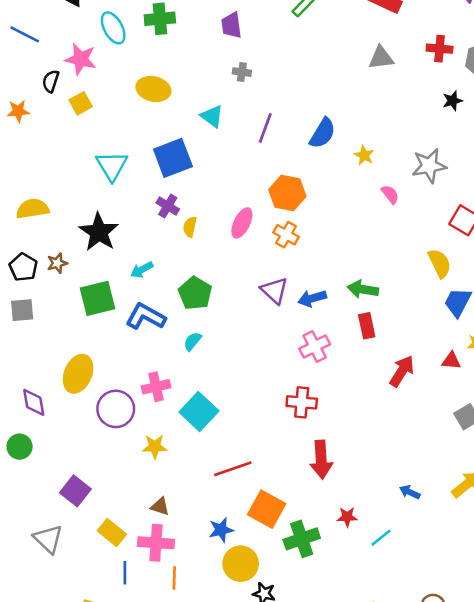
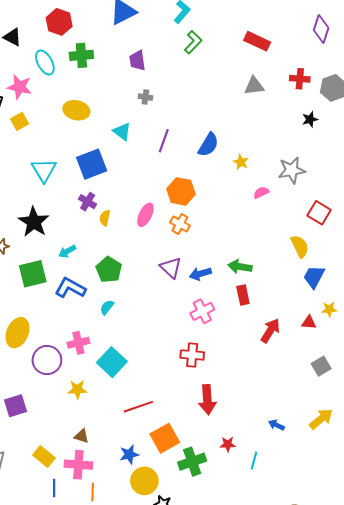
pink semicircle: (390, 194) -> (261, 192), turned -77
purple square: (75, 491) -> (15, 406), moved, turned 35
orange square: (267, 509) -> (165, 438), turned 32
cyan line: (381, 538) -> (254, 461), turned -36

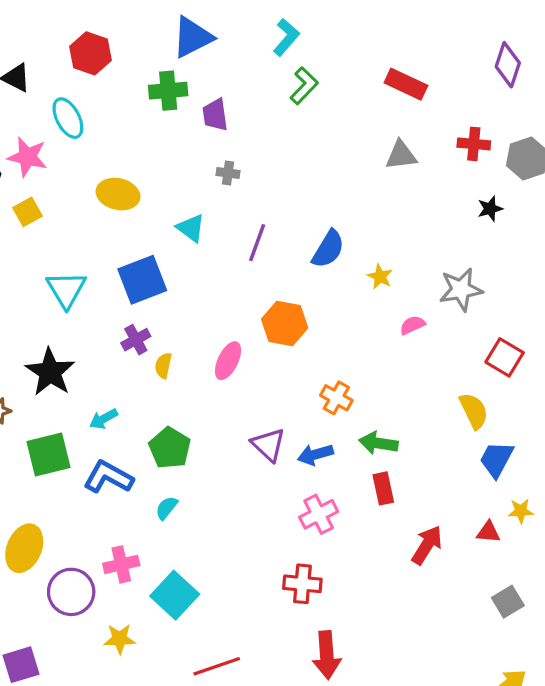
green cross: (81, 55) -> (168, 91), moved
purple cross: (88, 202) -> (136, 340), turned 30
orange cross: (180, 224) -> (336, 398), moved

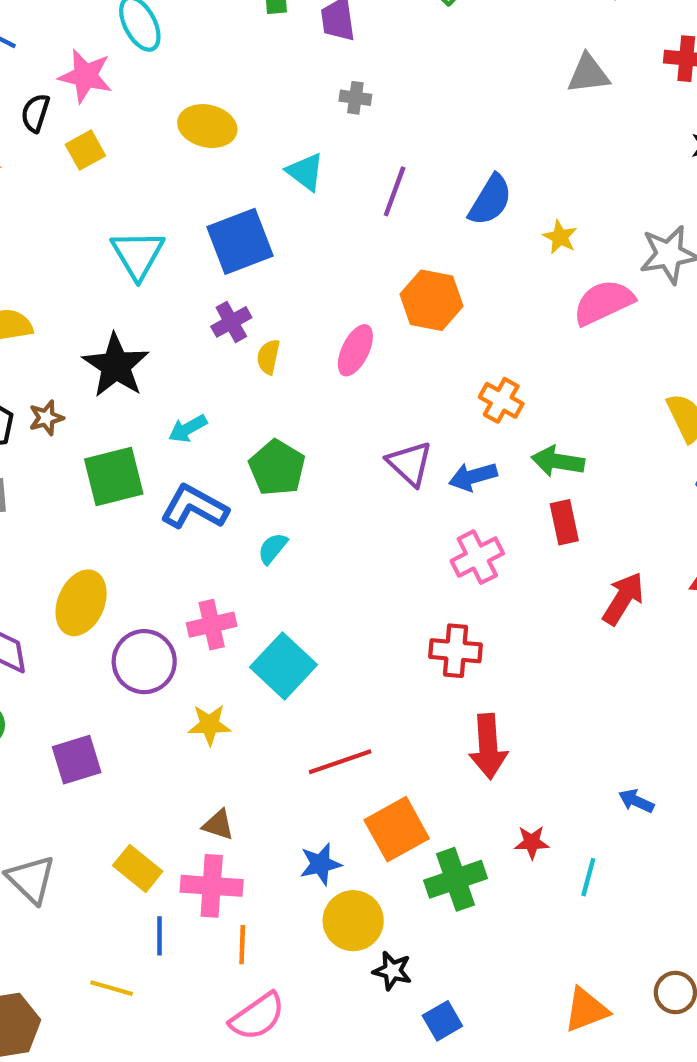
pink semicircle: (412, 325) -> (604, 302), size x1.8

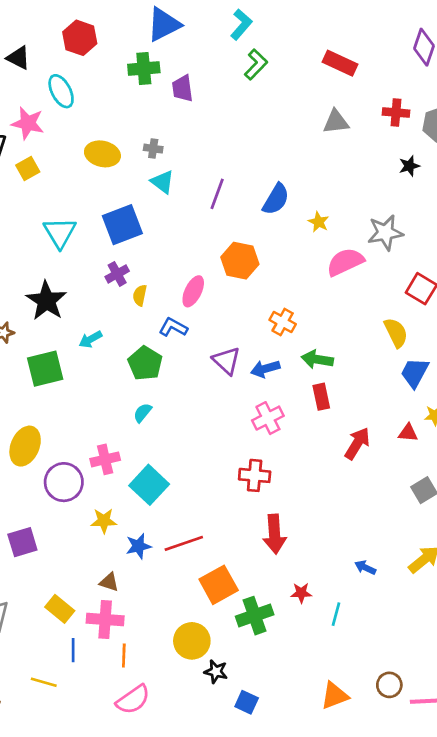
gray cross: (355, 98) -> (153, 149), moved
blue L-shape: (194, 507) -> (173, 327), moved, size x0.7
blue star: (321, 864) -> (138, 546), moved
blue square: (442, 1021) -> (247, 702), turned -35

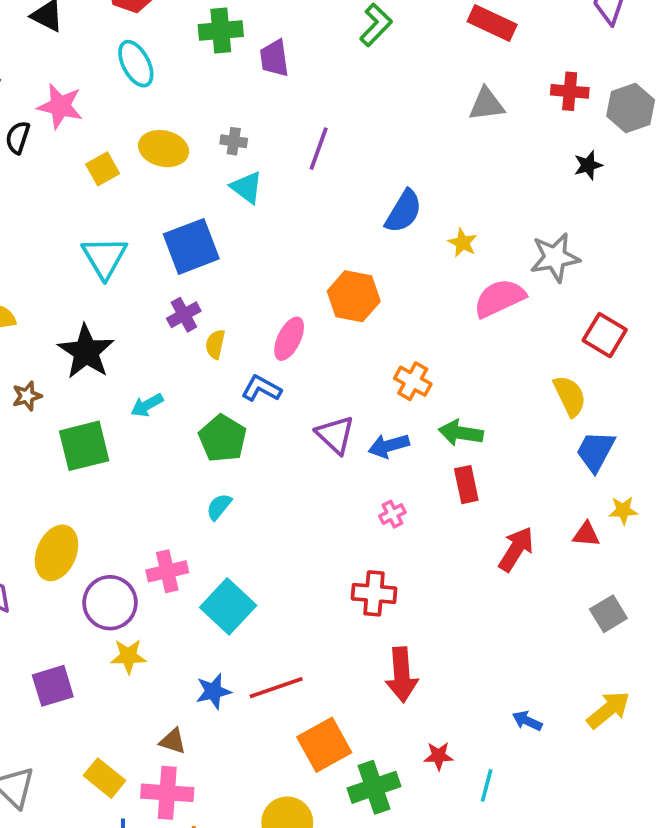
cyan ellipse: (61, 91) -> (136, 64), moved
yellow square: (28, 169) -> (103, 169), moved
purple line: (217, 194) -> (319, 149), moved
pink cross: (268, 418) -> (392, 514), size x0.6
yellow star: (104, 521) -> (128, 656), moved

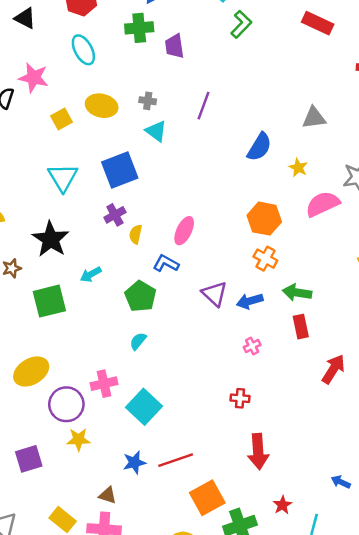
gray triangle: (487, 104) -> (314, 118), moved
orange hexagon: (354, 296) -> (264, 219), moved
yellow ellipse: (56, 553) -> (31, 371), turned 36
red cross: (374, 593) -> (240, 398), size x0.7
red star: (439, 756) -> (282, 505), turned -30

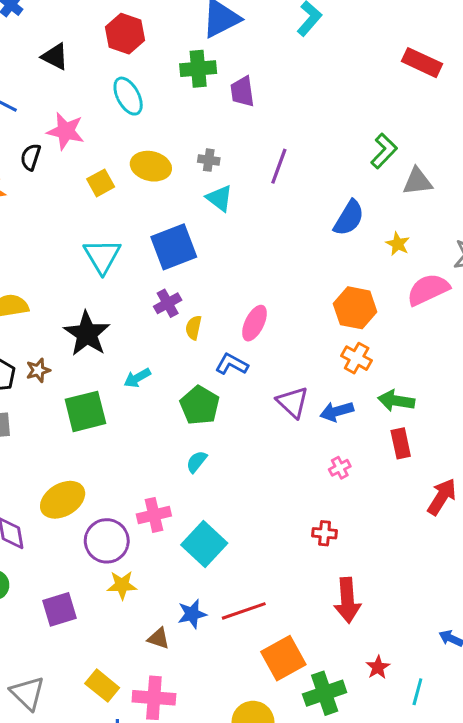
green L-shape: (241, 24) -> (384, 151), moved
brown triangle: (108, 495) -> (159, 638), moved

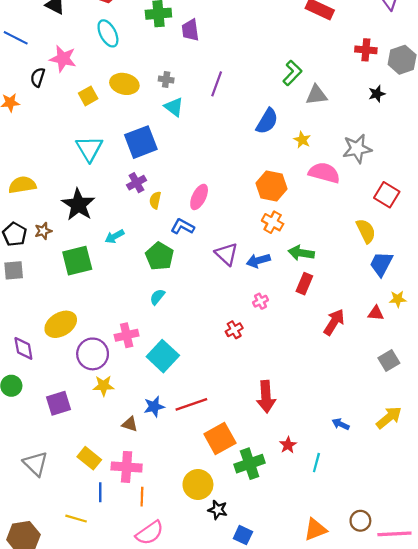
pink semicircle: (428, 290) -> (324, 173), turned 40
red rectangle: (401, 443) -> (304, 284), turned 35
red cross: (325, 533) -> (234, 330), moved, turned -35

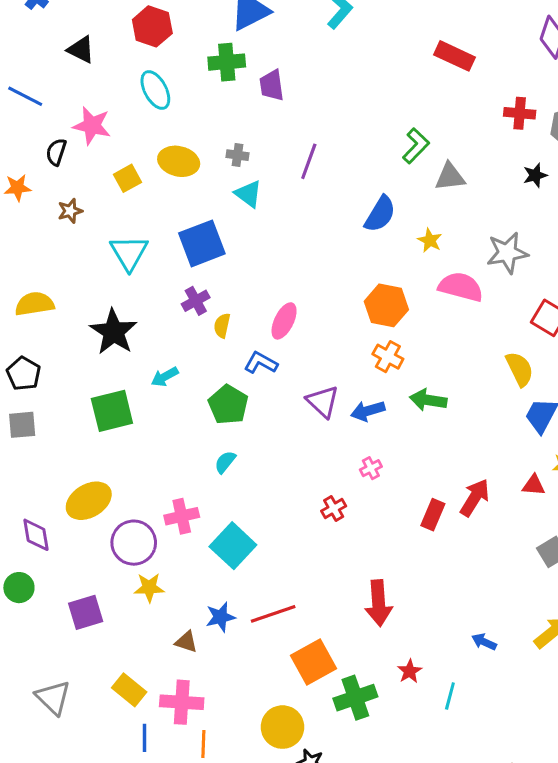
brown star: (43, 231) -> (70, 211), moved
red rectangle: (304, 284) -> (433, 515), moved

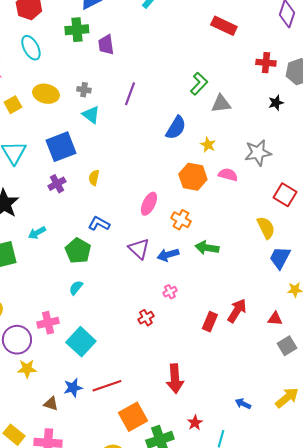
pink semicircle: (461, 287) -> (228, 175), size x0.7
orange hexagon: (386, 305) -> (193, 177), moved
pink ellipse: (284, 321) -> (149, 204), moved
yellow semicircle: (222, 326) -> (94, 178), moved
red triangle: (534, 485) -> (275, 319), moved

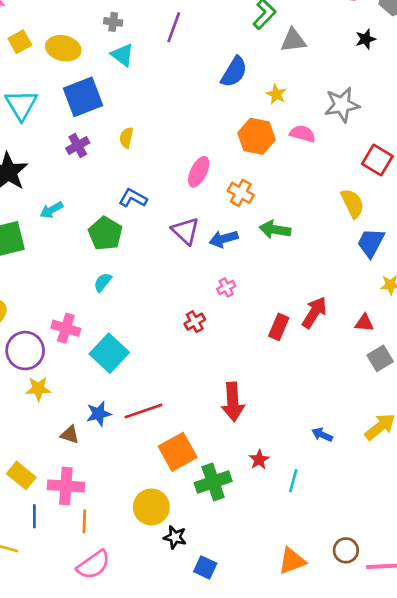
yellow ellipse: (46, 94) -> (63, 48), moved
pink cross: (48, 323) -> (66, 328), turned 30

